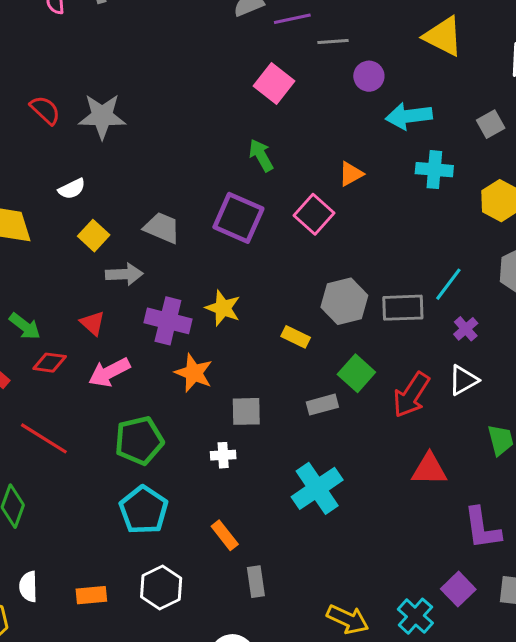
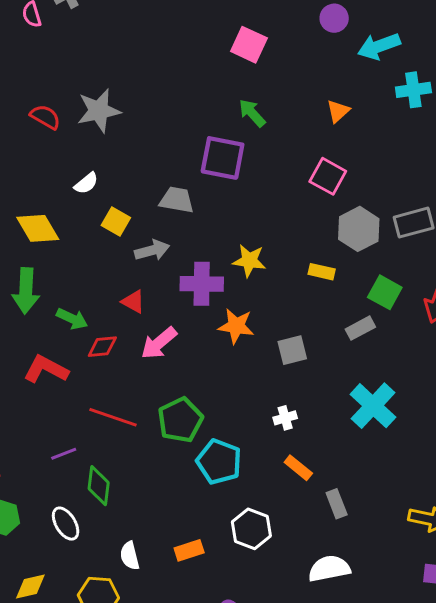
pink square: (314, 214) -> (328, 176), moved
purple square: (238, 218) -> (223, 158), moved
green pentagon: (139, 441) -> (180, 420), moved
white cross: (223, 455) -> (285, 418), moved

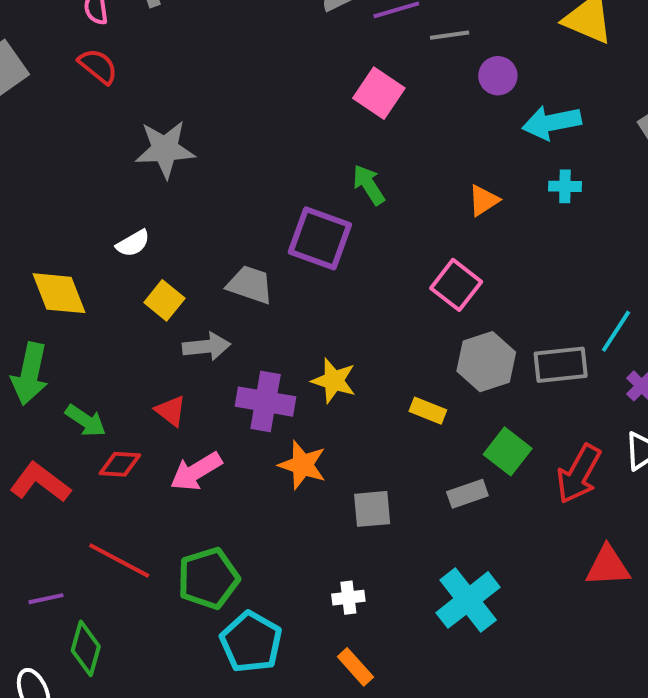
cyan cross: (413, 90) -> (565, 186), moved, size x0.7
red semicircle: (45, 117) -> (98, 66), moved

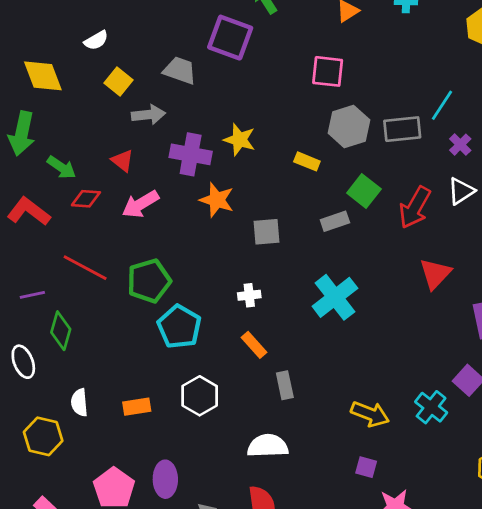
pink square: (456, 285) -> (328, 71), turned -32
red triangle: (608, 566) -> (435, 274), turned -44

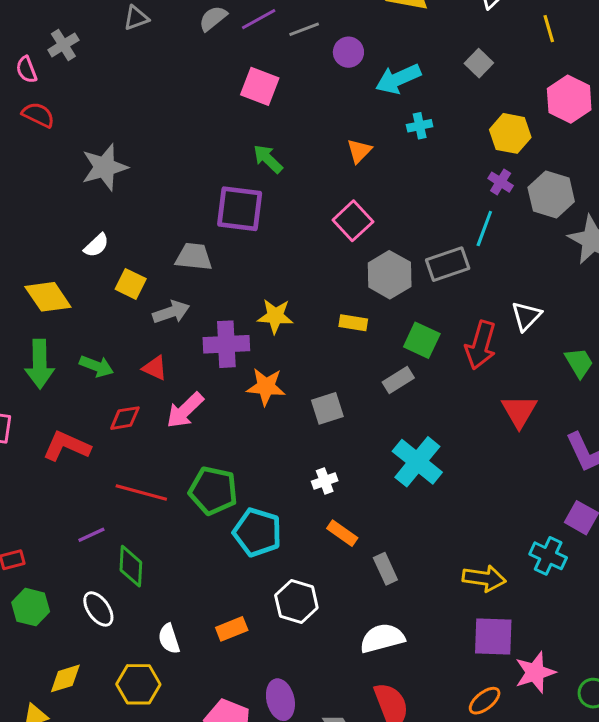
pink square: (328, 71) -> (353, 221), turned -36
purple cross: (460, 145) -> (501, 182), moved
green arrow: (61, 167) -> (96, 366), moved
green pentagon: (149, 281) -> (213, 491), turned -30
purple square: (366, 467) -> (493, 637), size x1.8

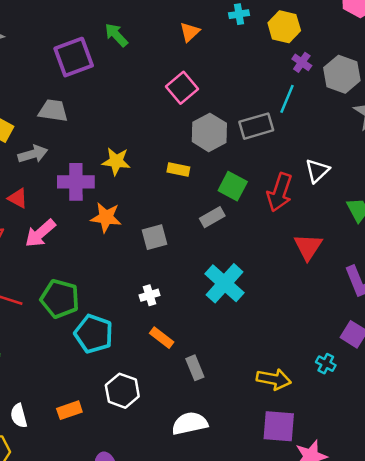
yellow hexagon: (510, 133) -> (284, 27), moved
purple square: (240, 209) -> (74, 57), moved, turned -30
cyan cross: (548, 556) -> (326, 364), size x0.7

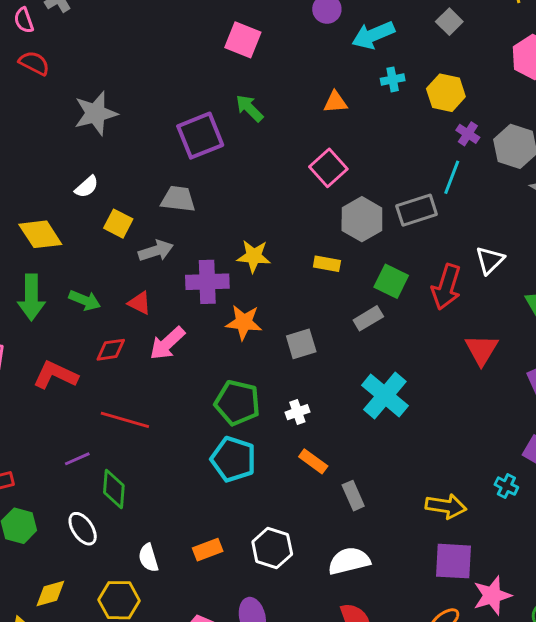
orange triangle: (190, 32) -> (335, 102), turned 40
green pentagon: (60, 299) -> (237, 403), moved
white hexagon: (122, 391) -> (272, 548), moved

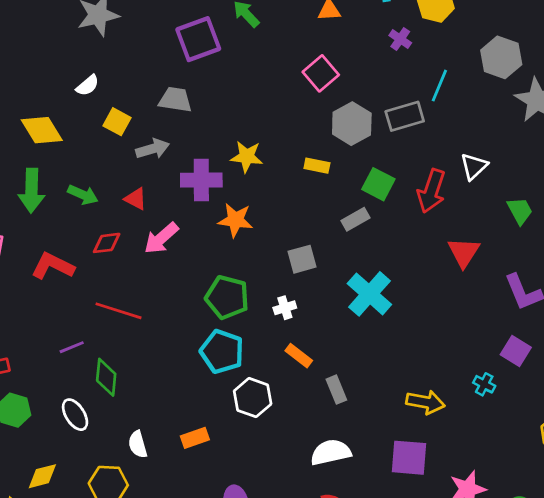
purple cross: (468, 134) -> (400, 39), moved
gray square: (301, 344) -> (302, 259), moved
white hexagon: (272, 548) -> (253, 398), moved
purple square: (454, 561) -> (409, 458), moved

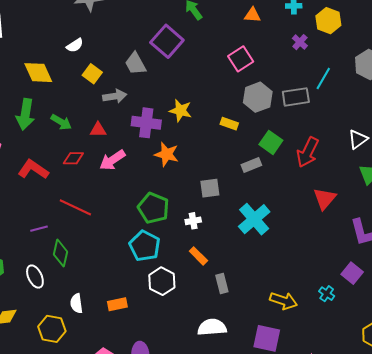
purple square: (198, 39) -> (167, 41), moved, turned -36
gray trapezoid: (175, 100) -> (135, 64), turned -135
white triangle: (474, 166) -> (358, 139), moved
red triangle: (136, 199) -> (98, 130), turned -36

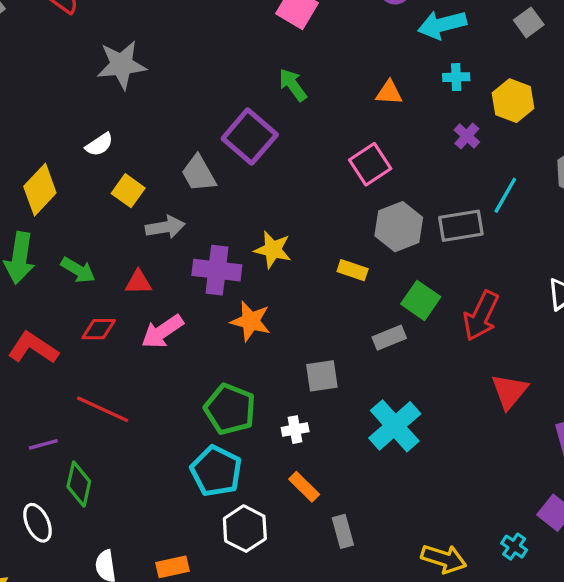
yellow diamond: (38, 73) -> (40, 190), turned 68

